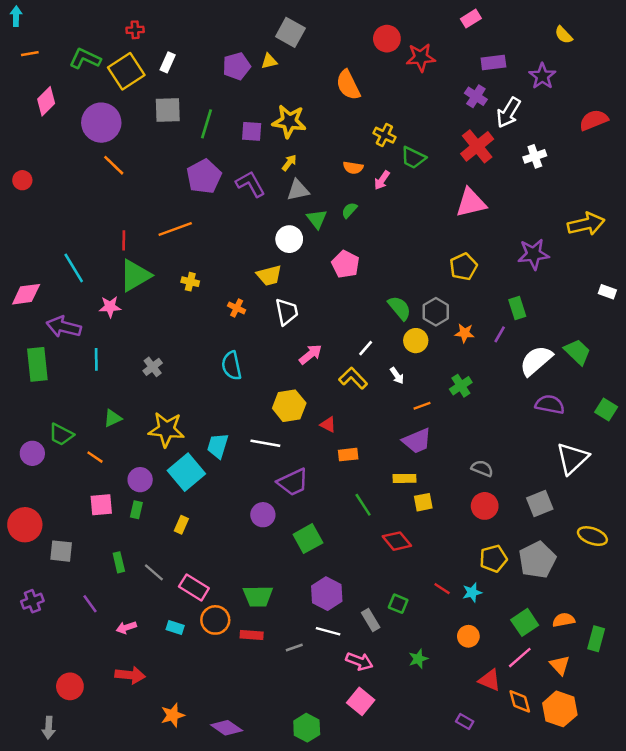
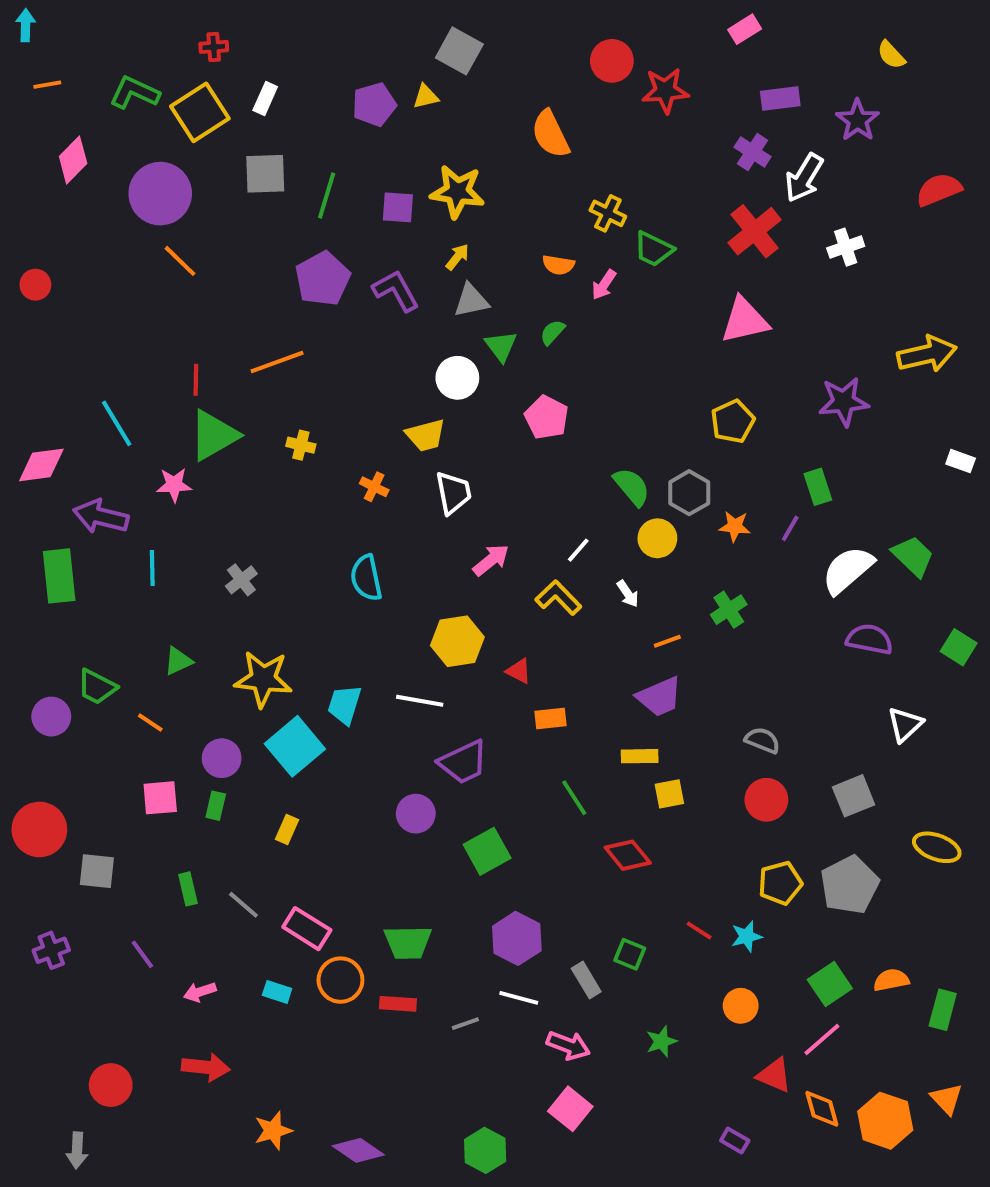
white triangle: (572, 458) -> (905, 724), size x0.7
orange triangle: (560, 665) -> (947, 1099), moved

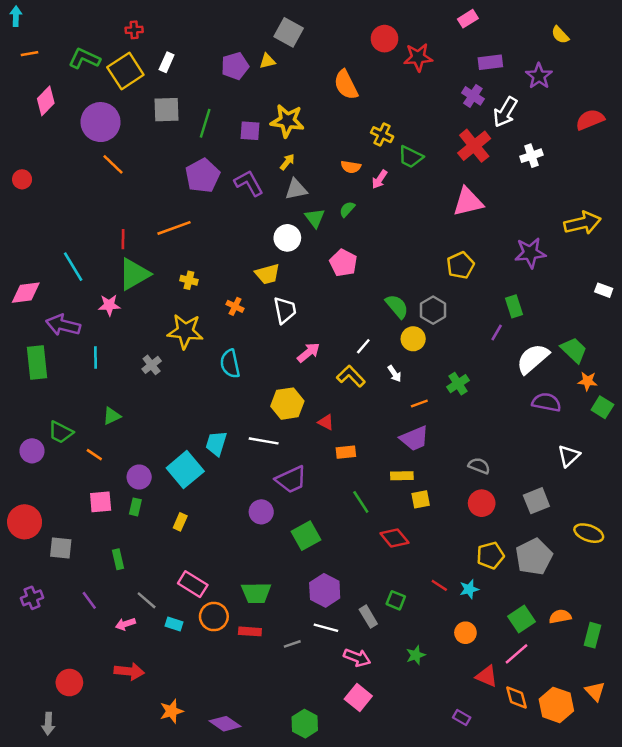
orange star: (735, 526) -> (588, 381), moved
yellow star: (263, 679) -> (185, 331), moved
gray line: (243, 905) -> (147, 600), moved

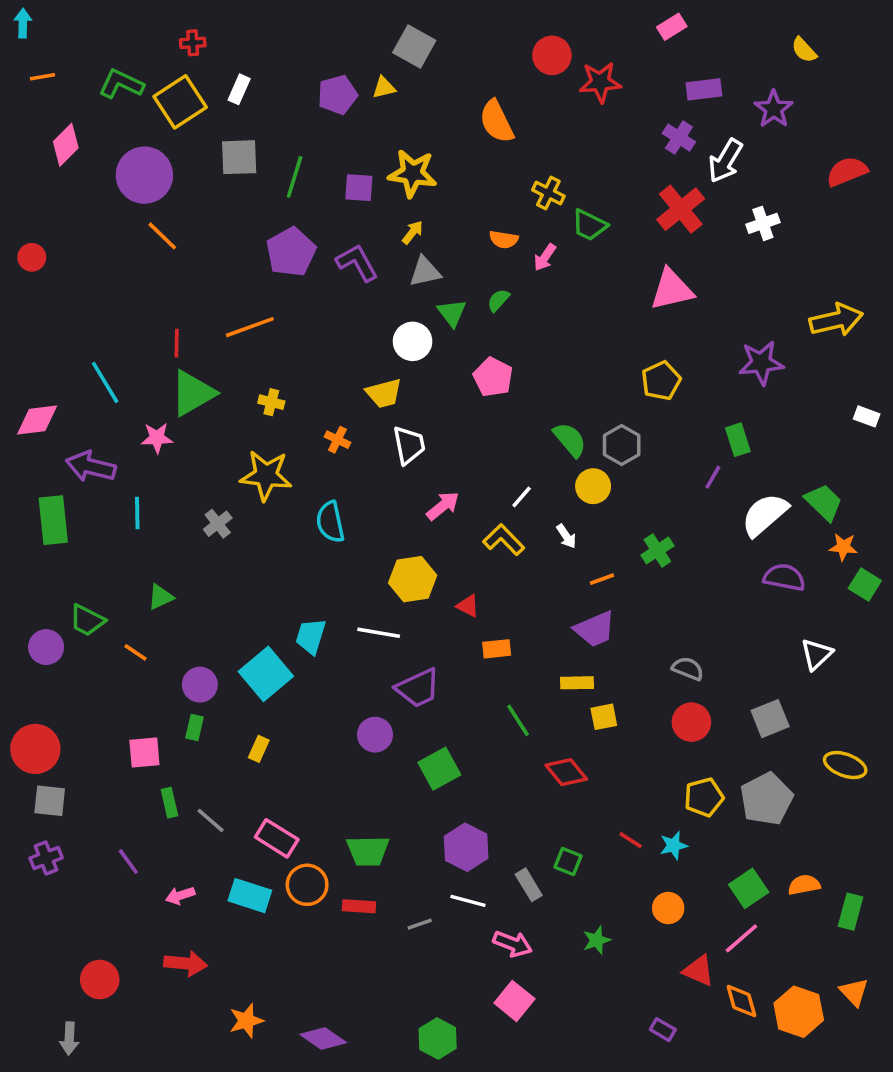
pink square: (101, 502) -> (144, 753), moved
gray square: (61, 548) -> (50, 801), moved
gray line: (147, 600) -> (211, 820), moved
cyan rectangle: (174, 624) -> (250, 896), size x1.6

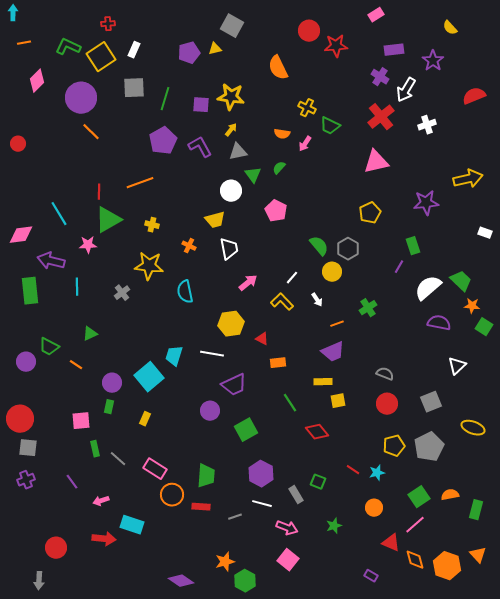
green trapezoid: (368, 851) -> (206, 476), turned -85
cyan rectangle: (250, 896) -> (132, 525), moved
orange star: (246, 1021) -> (225, 562), moved

